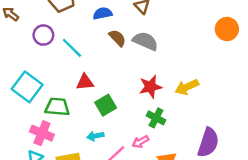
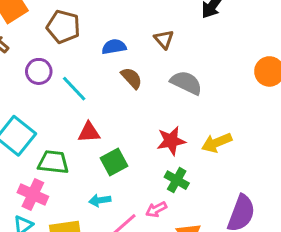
gray semicircle: (145, 41) -> (186, 83), moved

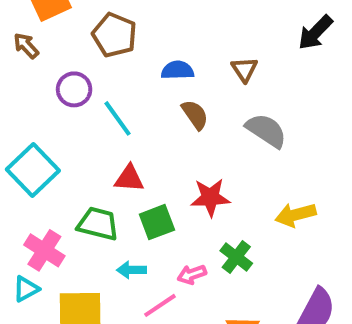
red star: (171, 141) -> (210, 197), moved
green trapezoid: (53, 162) -> (98, 224), moved
pink arrow: (156, 209) -> (192, 274), moved

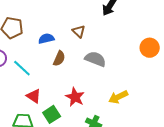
brown semicircle: (195, 115) -> (59, 58), turned 70
red triangle: (129, 178) -> (34, 96), turned 42
red star: (210, 197) -> (75, 97), turned -30

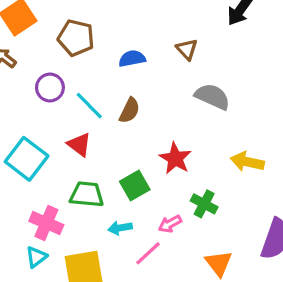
brown semicircle: (59, 58) -> (130, 110), moved
red triangle: (34, 96) -> (79, 145), moved
yellow arrow: (118, 97) -> (247, 162), turned 36

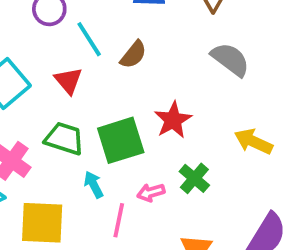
green square: (135, 185) -> (121, 140), size x1.4
cyan arrow: (120, 228) -> (94, 185), turned 60
pink line: (148, 253) -> (119, 220), turned -48

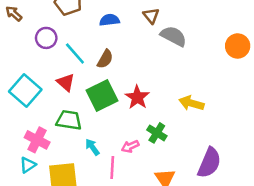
gray semicircle: (230, 59) -> (173, 36), moved
green square: (121, 140) -> (102, 96), moved

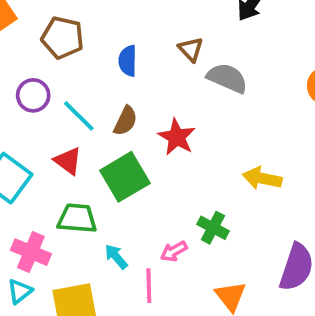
blue semicircle: (109, 20) -> (128, 61), turned -78
red star: (137, 97) -> (177, 137), moved

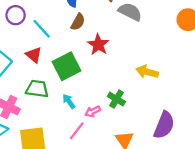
brown semicircle: (125, 121) -> (78, 22), moved
cyan arrow: (116, 257) -> (69, 101), moved
pink line: (149, 286) -> (77, 131), turned 36

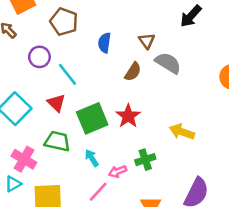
brown semicircle: (78, 22) -> (133, 72), moved
red star: (98, 45) -> (128, 116), moved
green cross: (116, 99) -> (145, 160), turned 36

